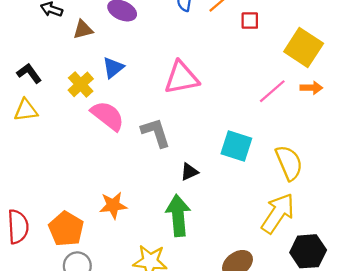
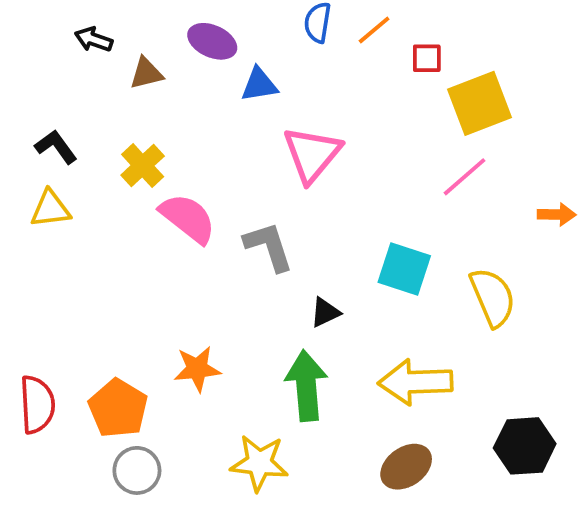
yellow square: (304, 47) -> (479, 103), moved, turned 36
blue triangle: (113, 68) -> (259, 85), moved, turned 30
pink triangle: (181, 78) -> (312, 154), turned -39
orange arrow: (311, 88) -> (557, 214), moved
yellow arrow: (278, 213) -> (415, 382), moved, turned -126

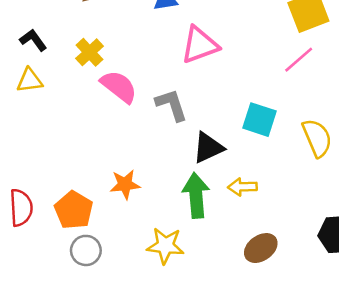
pink triangle: (312, 154) -> (200, 45), turned 30
black triangle: (325, 312) -> (208, 148), size x1.6
yellow arrow: (415, 382) -> (242, 187), moved, size x0.6

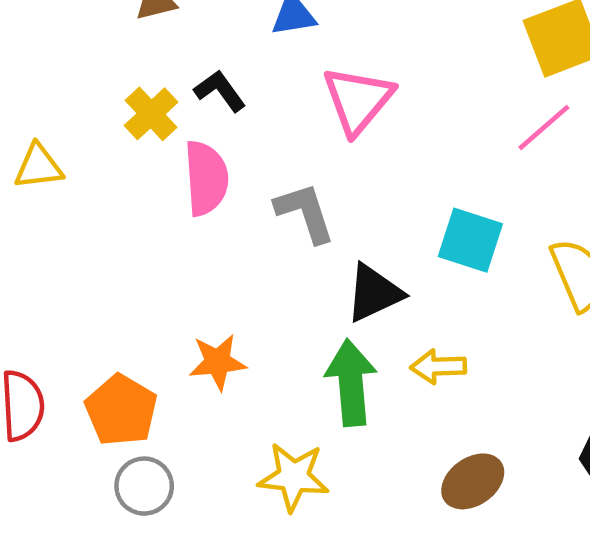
black L-shape: (33, 40) -> (220, 91), moved
pink triangle: (200, 45) -> (358, 100), turned -30
pink semicircle: (119, 87) -> (206, 178), turned 48

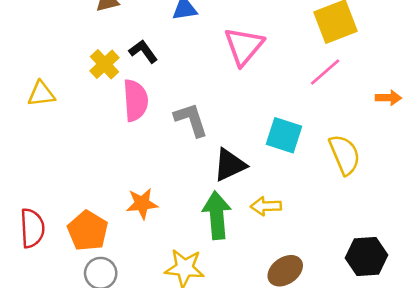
pink triangle: (358, 100) -> (244, 46), moved

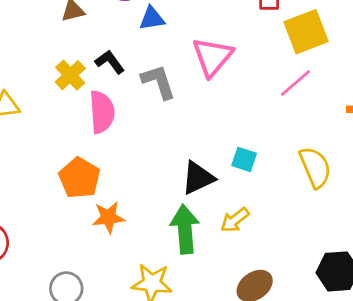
gray L-shape: (191, 120) -> (158, 82), moved
cyan square: (284, 135) -> (244, 159), moved, size x0.7
yellow arrow: (266, 206) -> (235, 220), turned -36
orange pentagon: (88, 231) -> (79, 178), moved

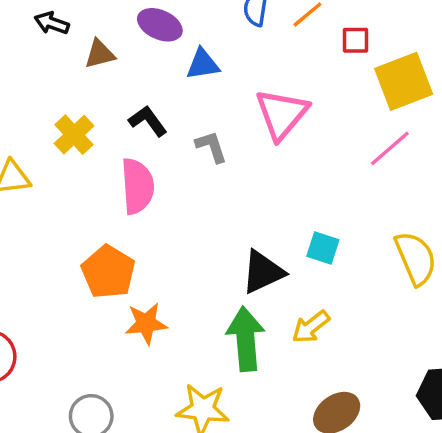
yellow cross: (70, 75) -> (74, 135), moved
gray L-shape: (158, 82) -> (211, 147), size x0.7

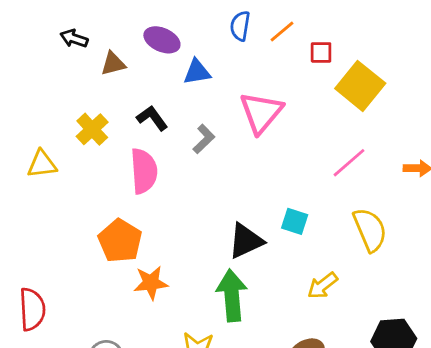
yellow square: (404, 81) -> (360, 86), turned -30
gray L-shape: (211, 147) -> (204, 139), turned 64
pink line: (390, 148) -> (349, 163), moved
yellow arrow: (311, 327) -> (323, 286), moved

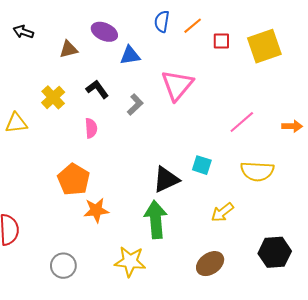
black arrow: (74, 38) -> (23, 32), moved
yellow square: (360, 86) -> (264, 46), moved, turned 32
pink semicircle: (144, 171) -> (91, 128), size x0.6
yellow semicircle: (370, 230) -> (257, 171), turned 116

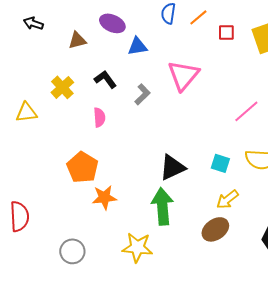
cyan square: (202, 165) -> (220, 163), moved
brown ellipse: (210, 264) -> (215, 229), moved

